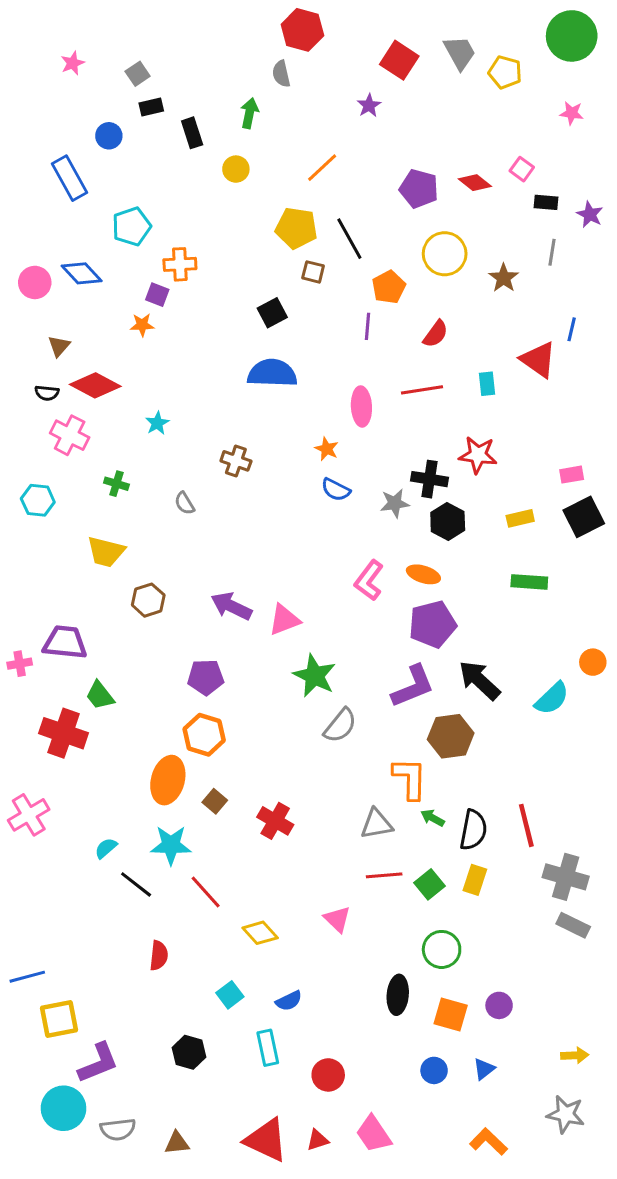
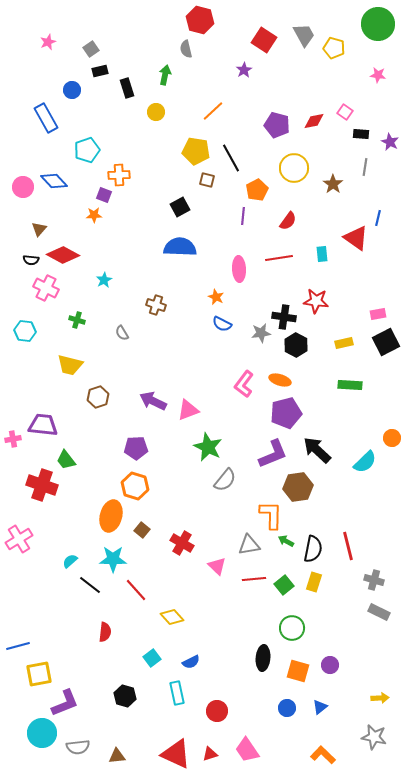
red diamond: (475, 183) -> (314, 121), turned -50
gray cross: (566, 877) -> (374, 580), size x0.7
pink triangle: (337, 919) -> (217, 566), moved

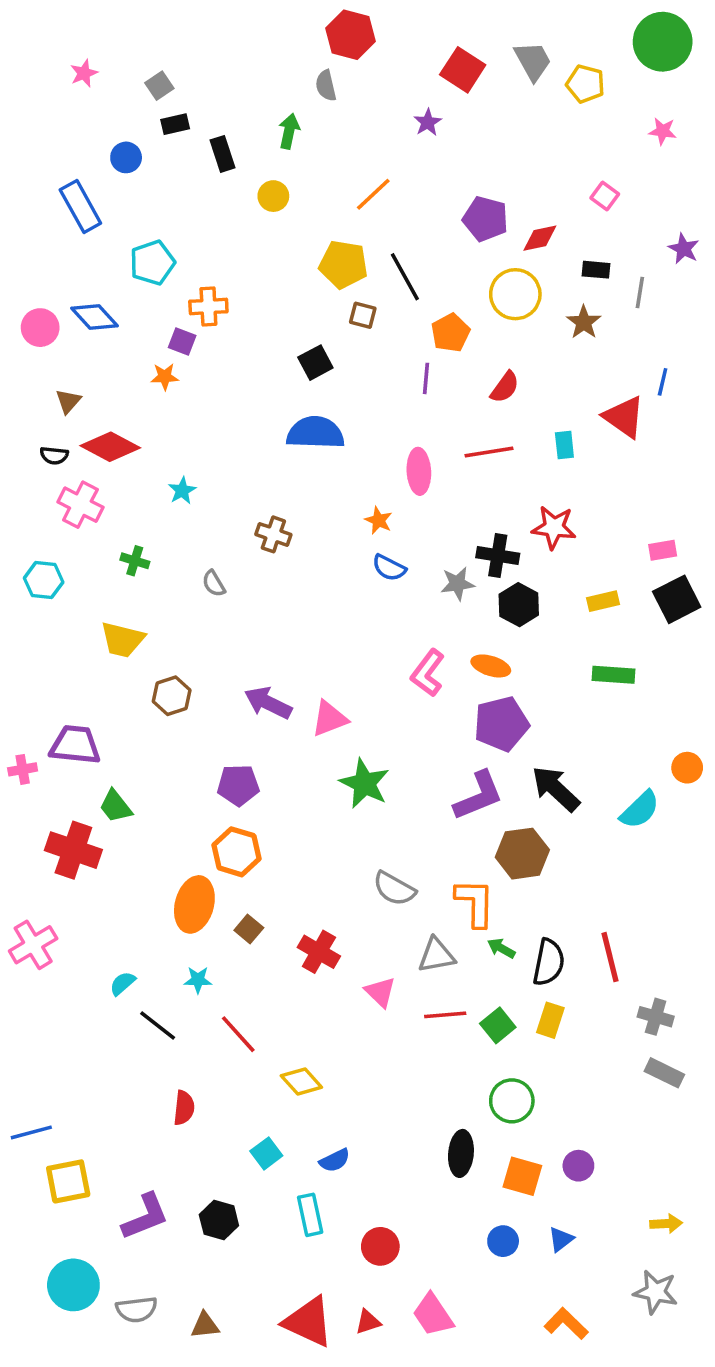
red diamond: (314, 121) -> (540, 238), moved
black rectangle: (361, 134) -> (596, 270), moved
gray semicircle: (225, 480) -> (394, 889), moved, turned 80
cyan star: (113, 559) -> (198, 980), size x0.6
purple L-shape: (65, 703) -> (145, 1217), moved

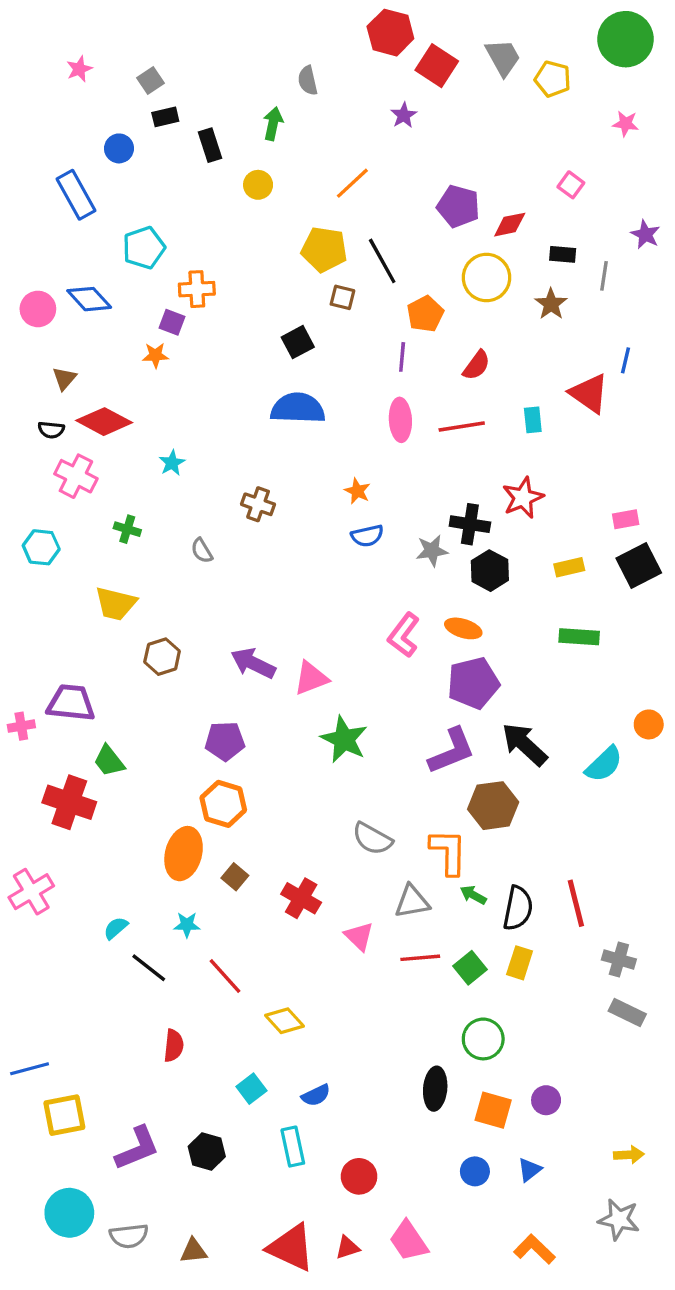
red hexagon: (350, 35) -> (390, 33), moved
pink ellipse: (419, 471) -> (400, 420), moved
red star: (554, 527) -> (523, 498), turned -30
blue semicircle: (389, 568) -> (367, 536), turned -40

